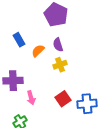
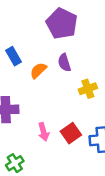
yellow cross: (60, 65) -> (88, 89), moved
pink arrow: (31, 98) -> (44, 132), moved

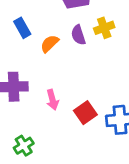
yellow cross: (88, 89) -> (104, 28), moved
pink arrow: (44, 132) -> (52, 100), moved

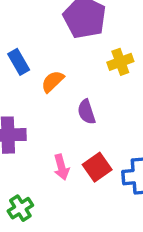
purple semicircle: (78, 35) -> (86, 112), moved
pink arrow: (52, 100) -> (61, 167), moved

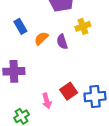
purple semicircle: (86, 112) -> (62, 42), moved
pink arrow: (61, 167) -> (47, 101), moved

